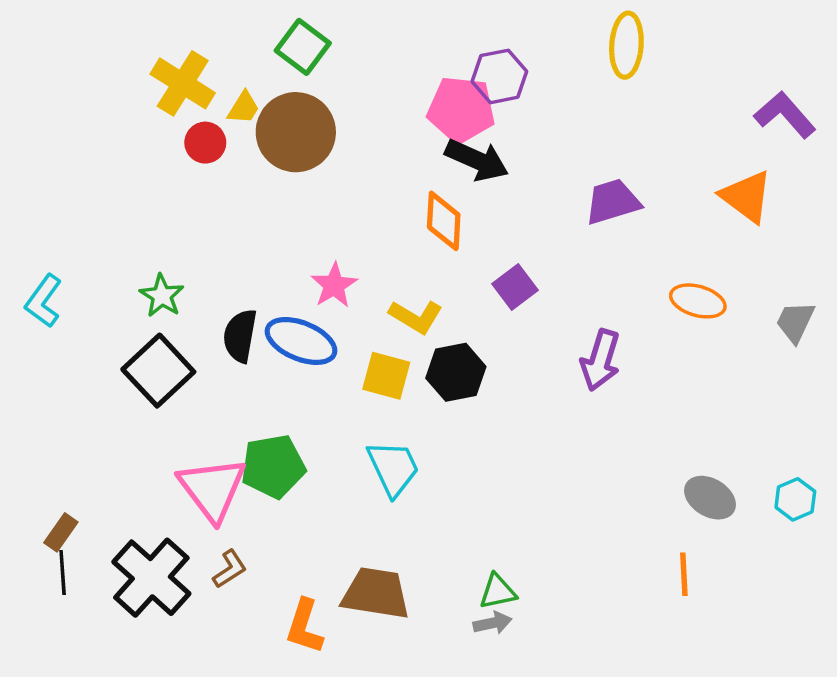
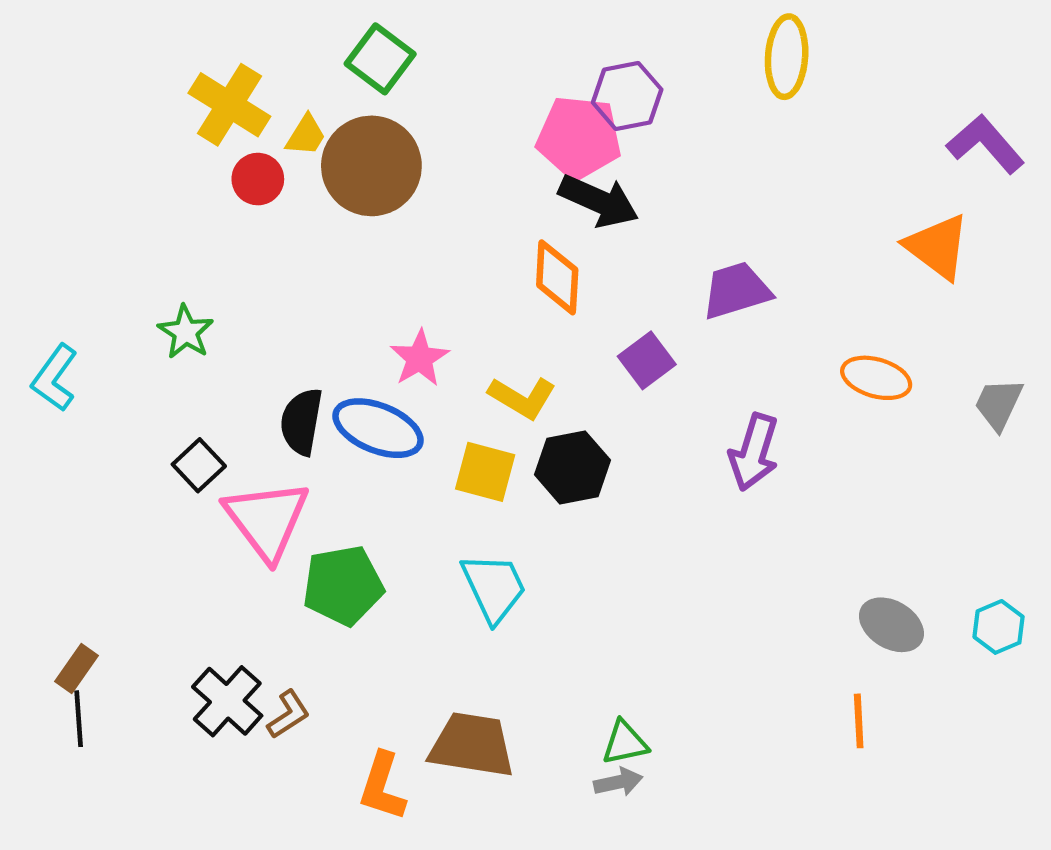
purple trapezoid: (613, 202) -> (736, 290), moved
green star: (162, 296) -> (186, 332), moved
black square: (158, 371) -> (199, 465), size x0.6
pink triangle: (212, 489) -> (267, 520), moved
black cross: (151, 578) -> (227, 701), moved, size x0.7

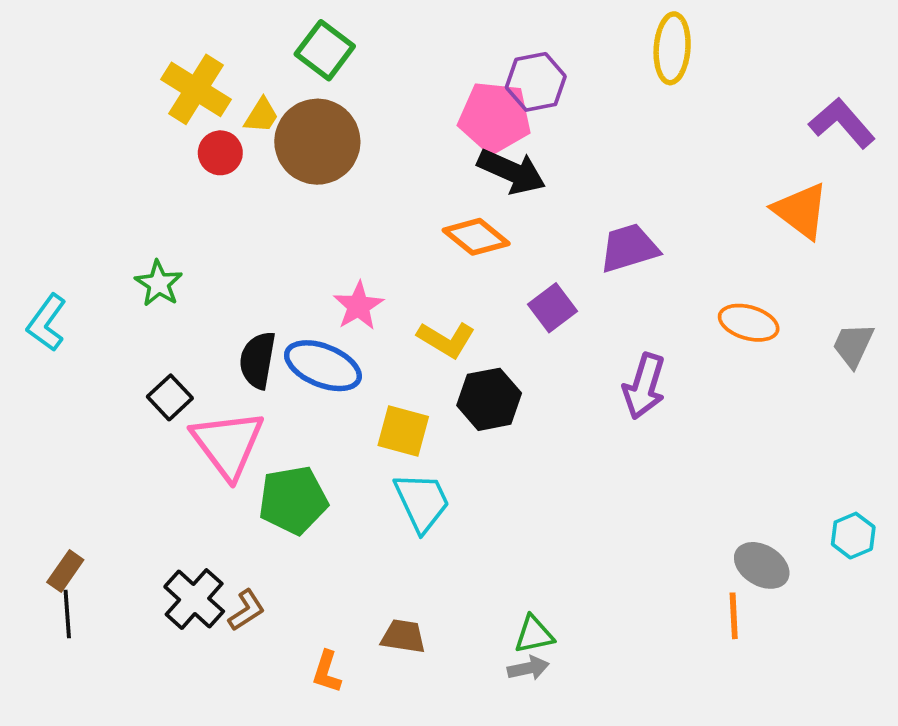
orange diamond: (557, 277) -> (476, 237), turned -54
yellow square: (485, 472) -> (403, 431), moved
gray ellipse: (891, 625) -> (762, 565), moved
brown trapezoid: (472, 745) -> (403, 636), size x0.6
orange L-shape: (382, 786) -> (327, 672), size x0.7

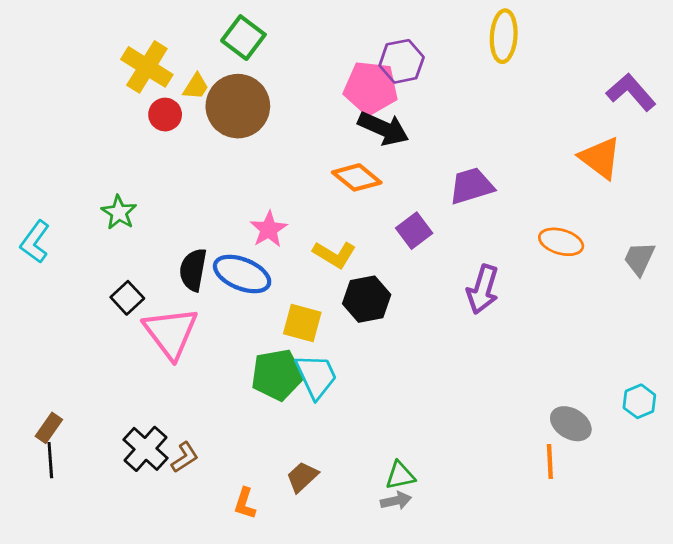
green pentagon: (293, 500) -> (277, 375), moved
brown trapezoid: (403, 636) -> (302, 477), turned -52

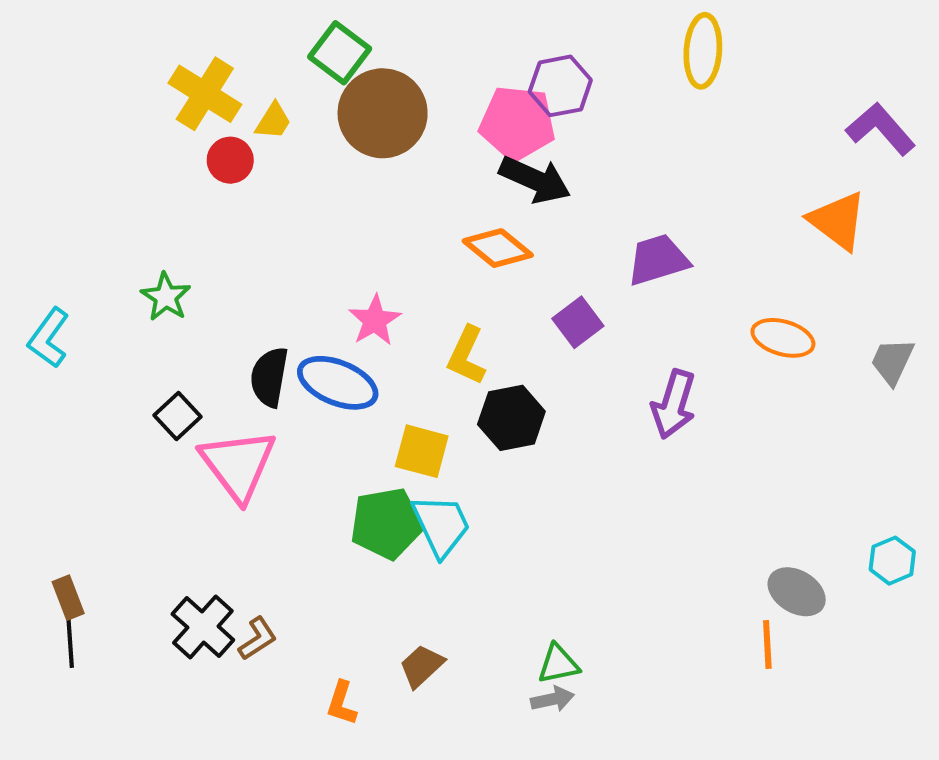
brown circle: (238, 106) -> (383, 113), moved
yellow L-shape: (334, 254) -> (467, 355), turned 84
brown rectangle: (49, 428) -> (68, 598), turned -56

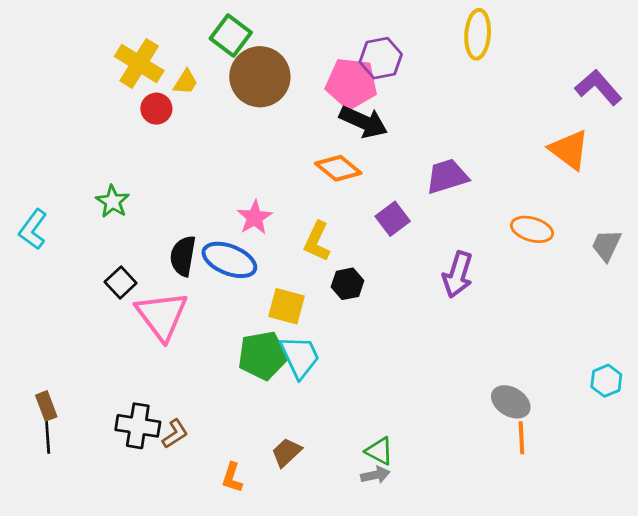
black hexagon: (511, 418) -> (348, 284), size x0.7
gray ellipse: (797, 592) -> (511, 402), moved
black cross: (203, 627) -> (138, 426), turned -33
green triangle: (558, 664) -> (379, 451), turned 40

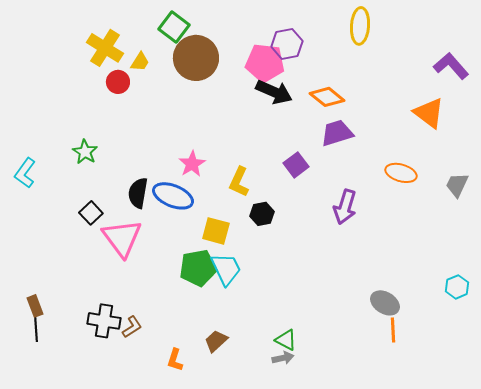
orange diamond: (338, 168) -> (327, 97), moved

